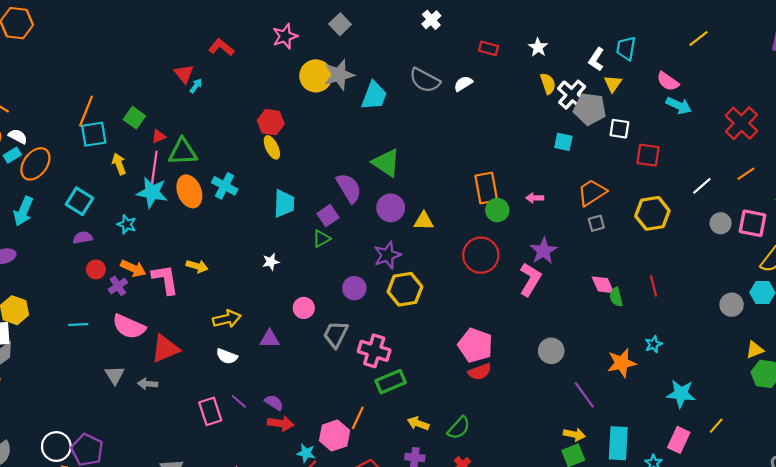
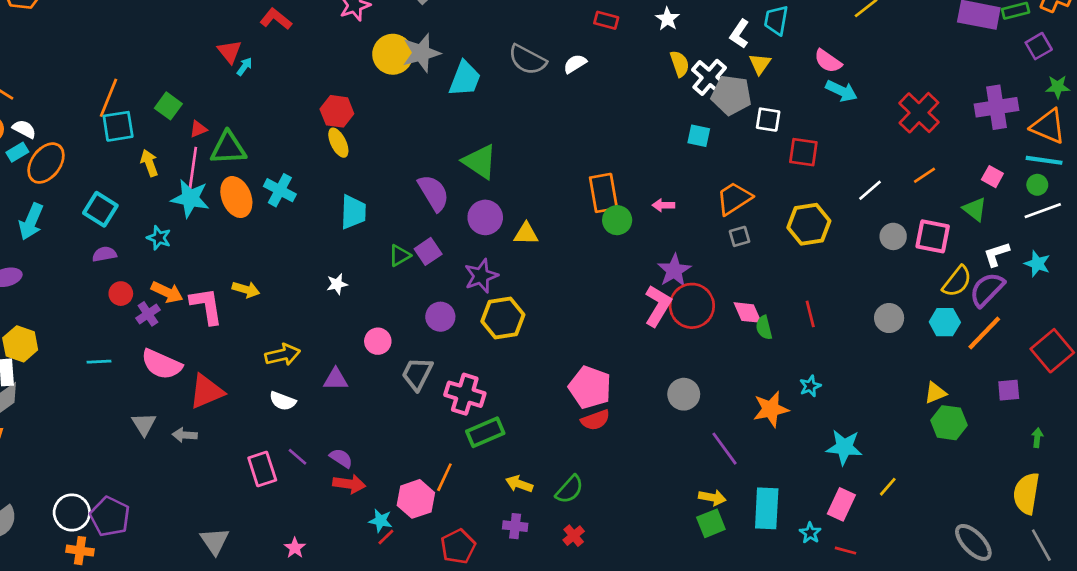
purple square: (328, 216) -> (428, 251), moved
red circle: (481, 255) -> (692, 306), moved
gray circle: (732, 305) -> (889, 318), moved

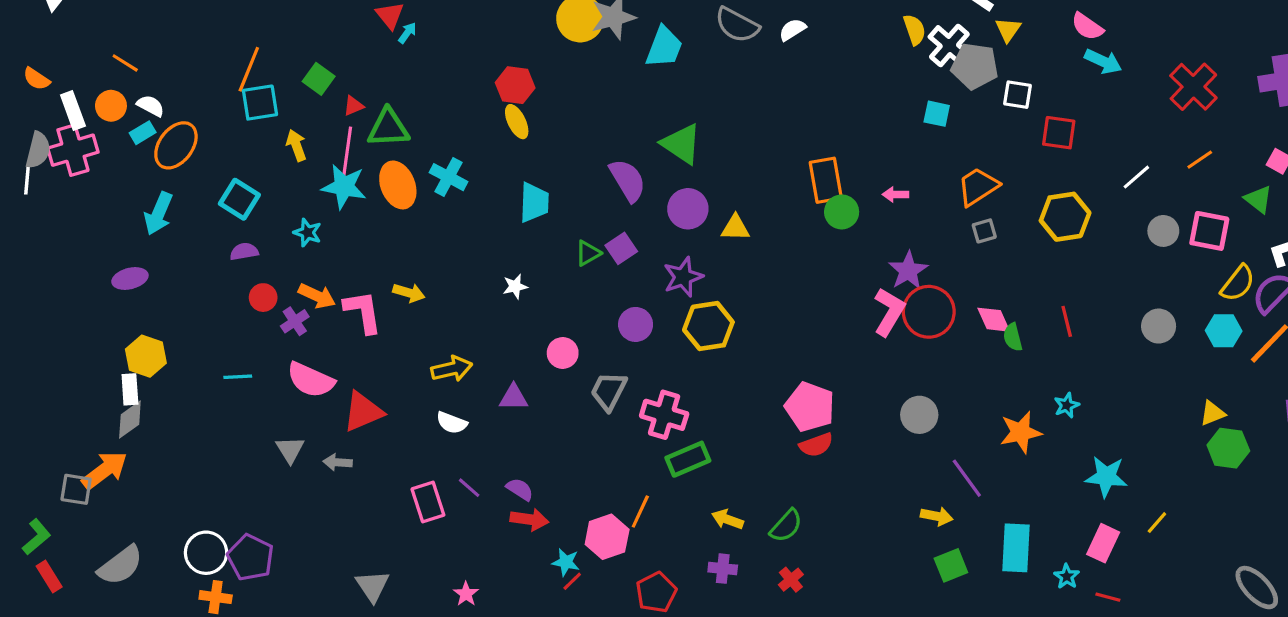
yellow arrow: (712, 498) -> (937, 516), moved

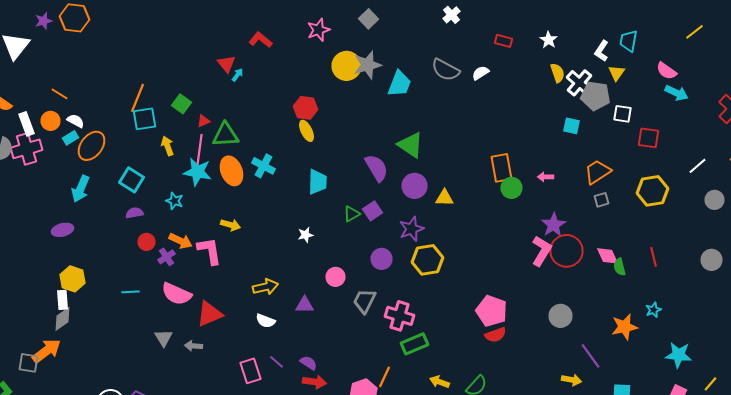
yellow arrow: (409, 293) -> (230, 225), moved

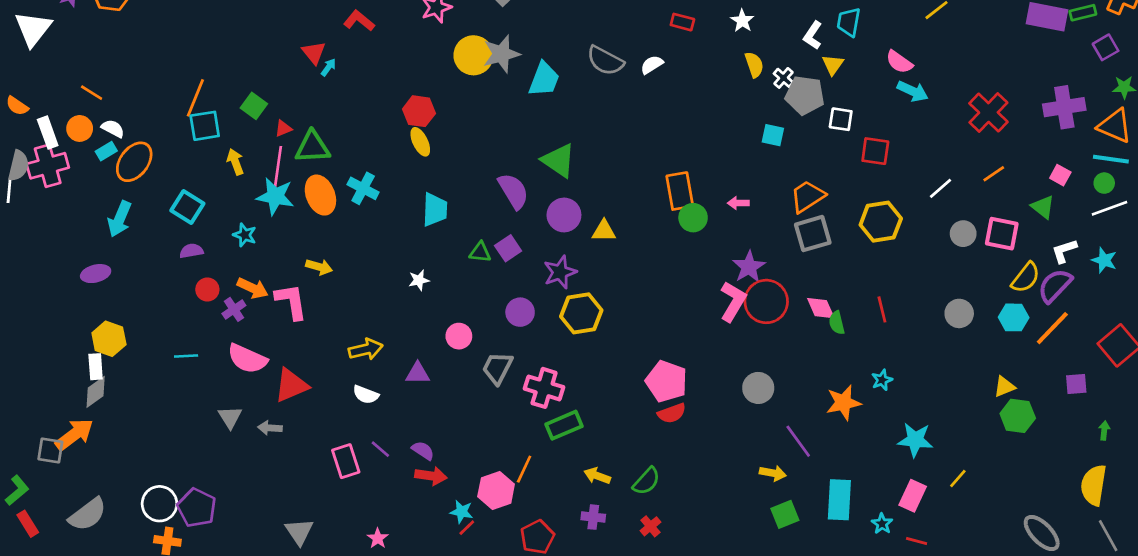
white cross: (580, 83) -> (784, 78), size x0.6
gray square: (602, 200) -> (813, 234), size x1.8
green triangle: (352, 214) -> (480, 252), turned 36

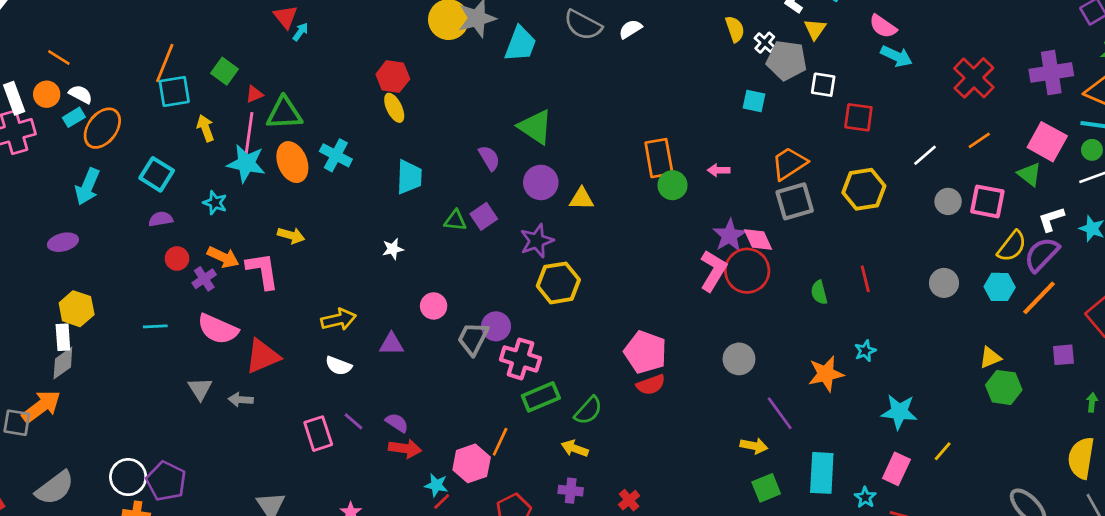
pink square: (1060, 175) -> (1047, 142), size x1.8
purple semicircle: (513, 191) -> (489, 158), size x0.7
pink diamond: (821, 308) -> (758, 239), moved
purple circle: (520, 312) -> (496, 326), moved
green semicircle: (646, 481) -> (588, 411), moved

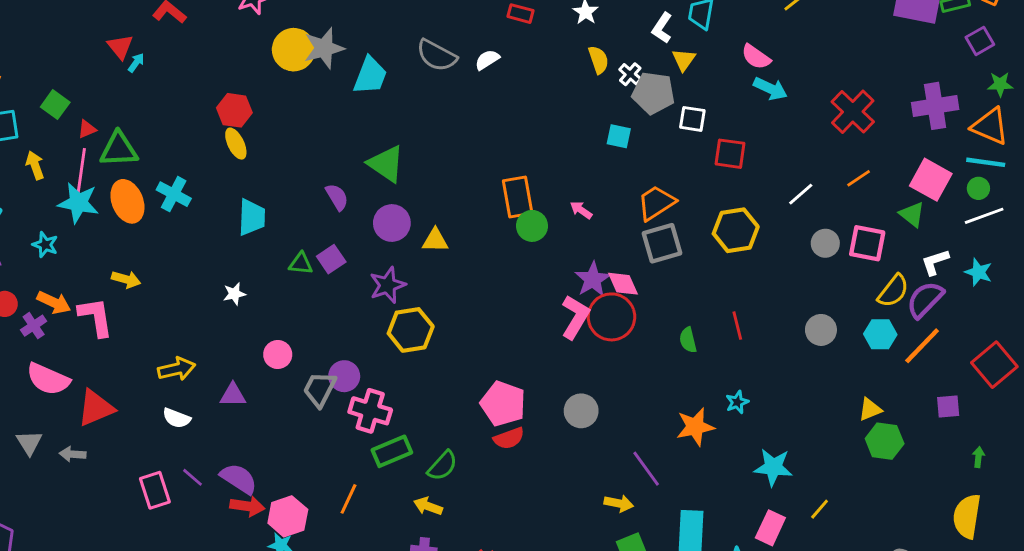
pink arrow: (719, 170) -> (581, 210), turned 35
gray circle: (739, 359) -> (581, 411), moved
purple semicircle: (397, 423) -> (239, 479), size x1.5
pink hexagon: (472, 463) -> (288, 516), moved

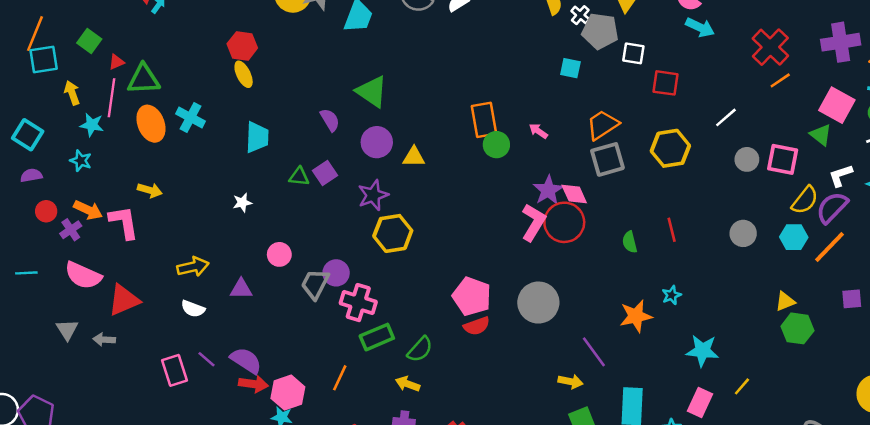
orange line: (859, 178) -> (780, 80), moved
cyan star: (78, 203) -> (92, 125), moved, size x0.7
gray circle: (581, 411) -> (538, 303), size x1.4

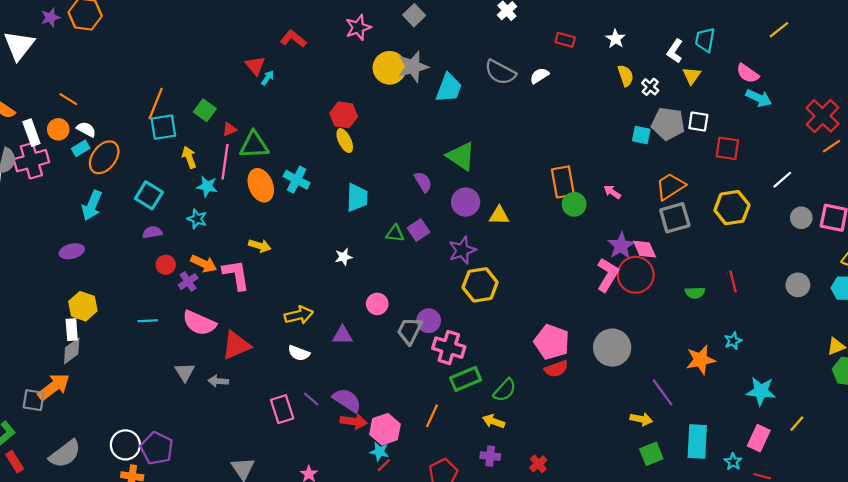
gray pentagon: (600, 31) -> (668, 124), moved
green semicircle: (630, 242) -> (695, 293), turned -78

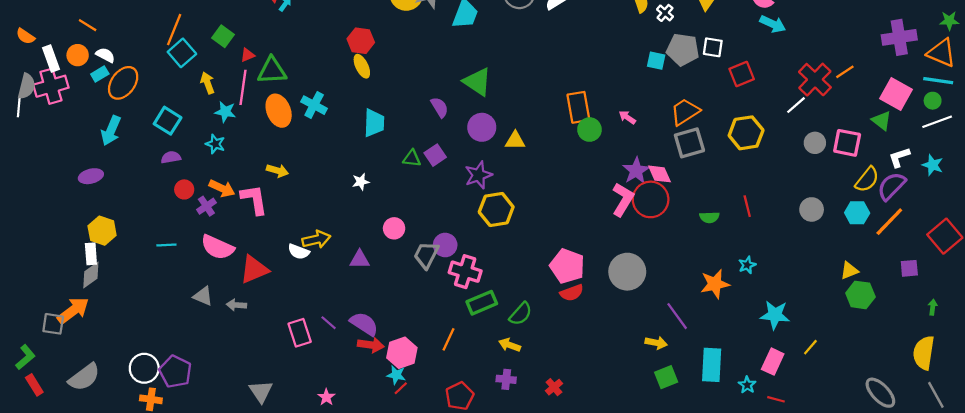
red cross: (823, 116) -> (815, 80), moved
cyan square: (163, 127) -> (182, 53), turned -32
red square: (727, 148) -> (742, 74), turned -30
white semicircle: (299, 353) -> (299, 252), moved
gray triangle: (185, 372) -> (203, 296), turned -35

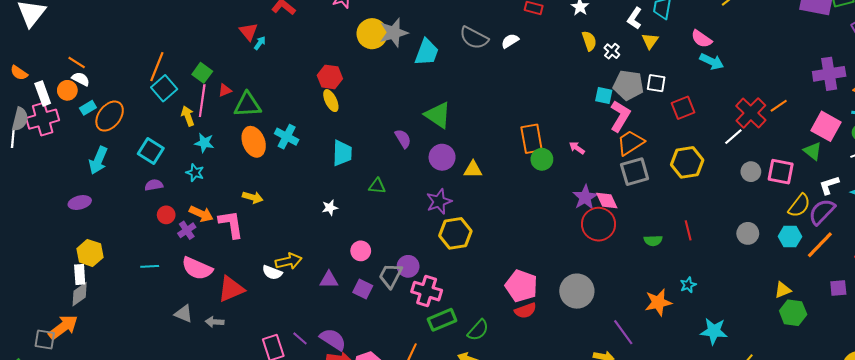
white semicircle: (105, 55) -> (81, 79), moved
pink line: (243, 87) -> (202, 101), moved
purple square: (435, 155) -> (363, 289), moved, turned -30
pink L-shape: (623, 199) -> (620, 116), moved

